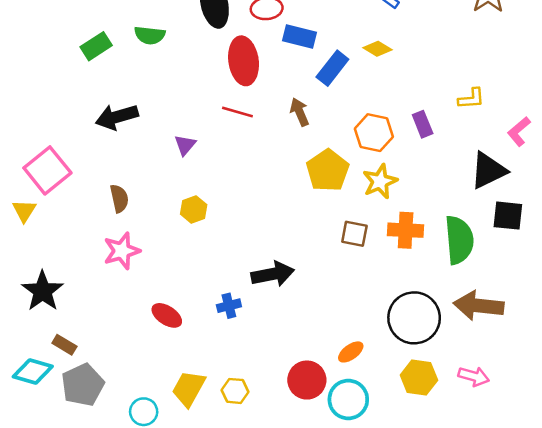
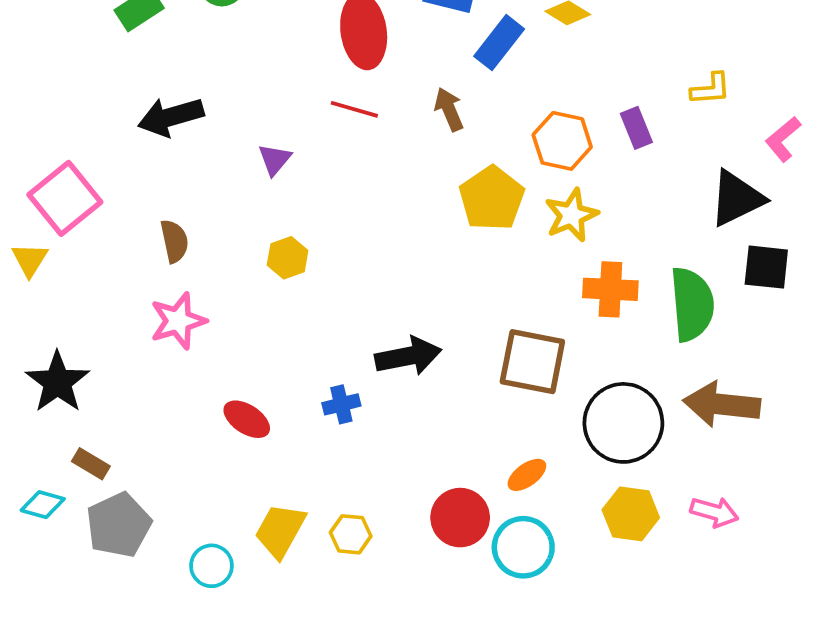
brown square: (354, 234) -> (532, 362), moved, size x1.6
cyan diamond: (33, 371) -> (43, 505), size x0.7

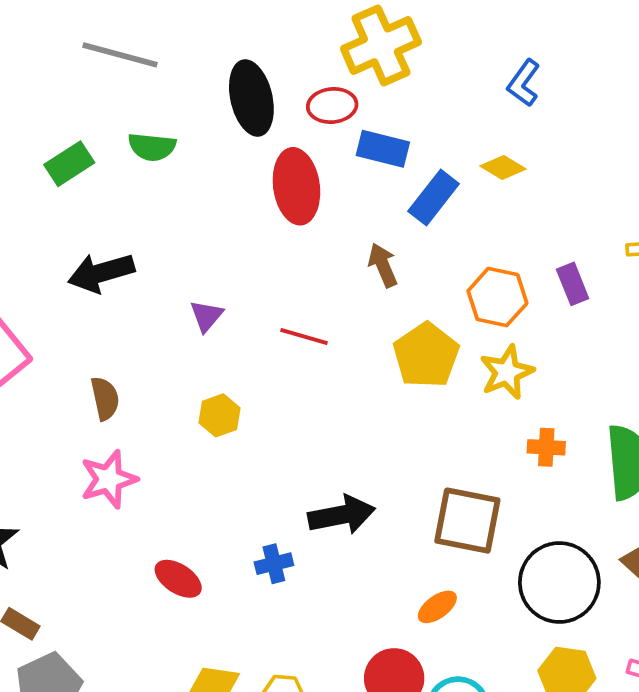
red line: (354, 109) -> (304, 336), moved
orange cross: (610, 289) -> (546, 447), size x0.7
orange ellipse: (527, 475) -> (437, 607), moved

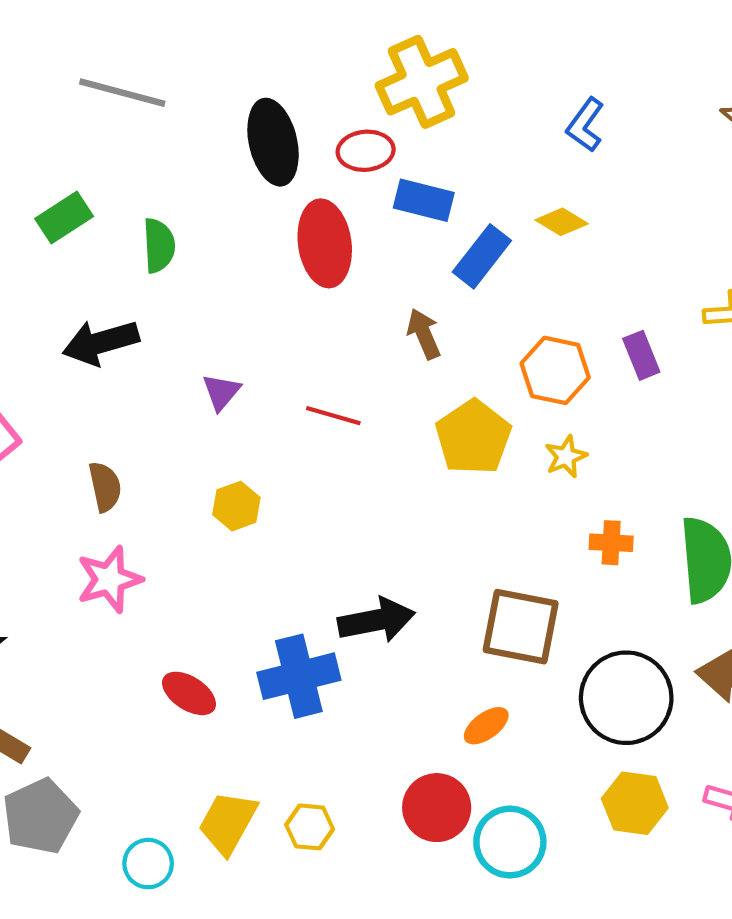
green semicircle: (152, 147) -> (159, 246), moved, turned -99
yellow star: (507, 372) -> (566, 457), size x0.7
blue cross: (274, 564) -> (299, 676), size x1.8

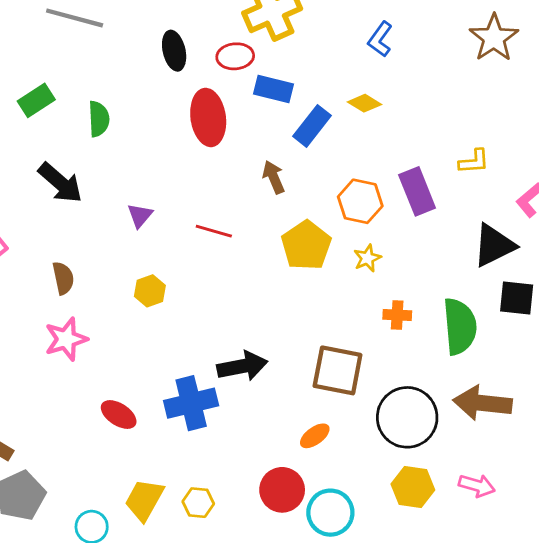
black ellipse: (273, 142) -> (174, 51), size x0.7
black arrow: (101, 342) -> (60, 183), turned -123
purple rectangle: (641, 355) -> (417, 191), size x1.5

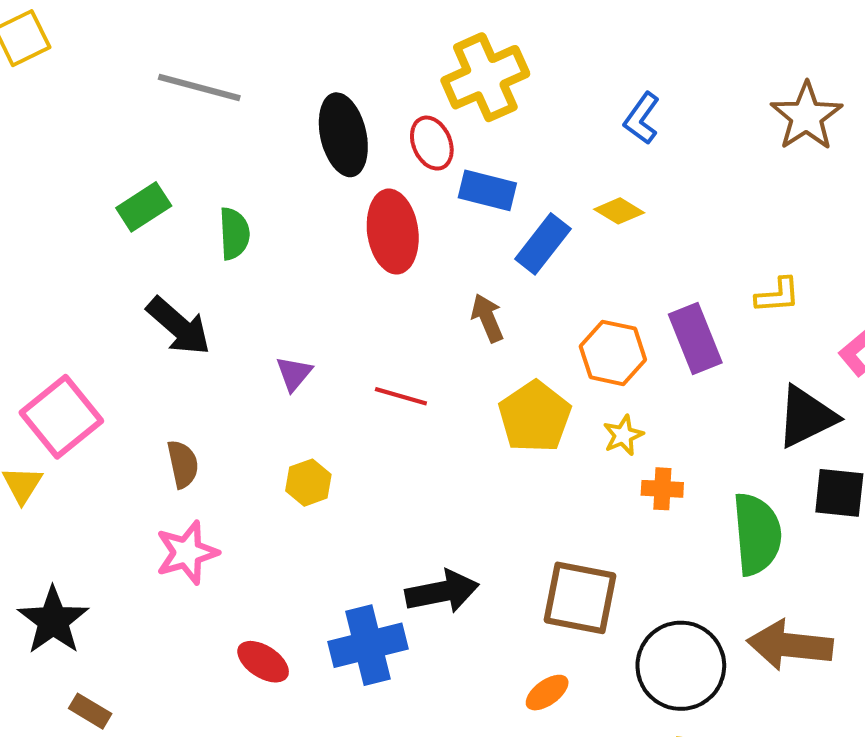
black ellipse: (174, 51) -> (343, 135), size x1.4
red ellipse: (235, 56) -> (432, 143), turned 72
orange cross: (397, 315) -> (662, 489), moved

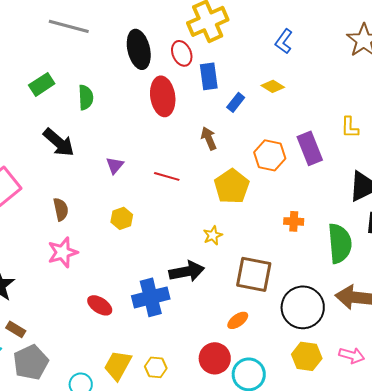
blue rectangle: (487, 190) -> (209, 76), turned 68
blue rectangle: (543, 244) -> (236, 102), size x0.7
yellow L-shape: (778, 295) -> (350, 127), turned 95
yellow star: (623, 435) -> (213, 235), moved

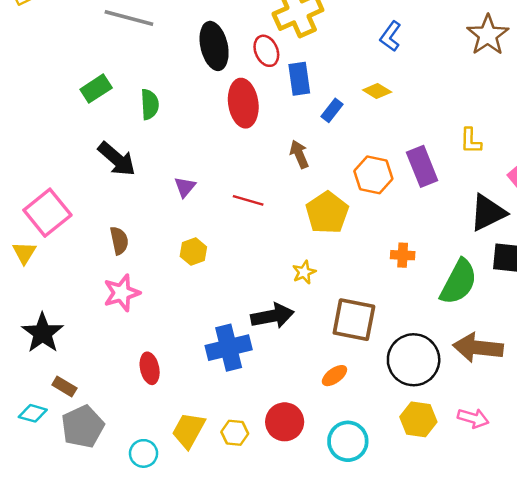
green semicircle: (340, 243) -> (459, 282), turned 33
red ellipse: (100, 305) -> (150, 368), moved, turned 45
red circle: (215, 358) -> (285, 422), moved

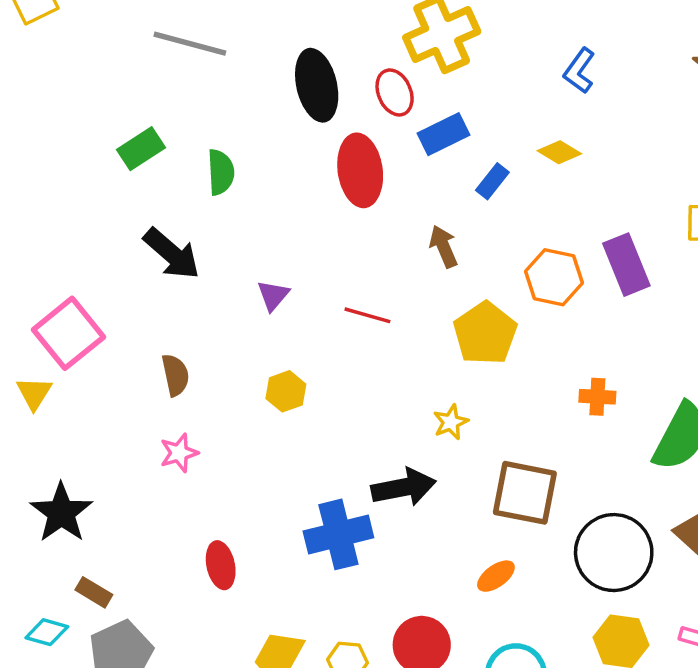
blue rectangle: (299, 79) -> (443, 134), turned 72
pink star: (122, 293) -> (179, 453), size x0.7

